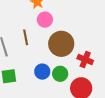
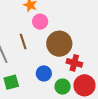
red cross: (85, 60) -> (74, 63), moved
green circle: (60, 74) -> (63, 87), moved

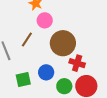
brown line: (23, 42) -> (27, 40), turned 49
green square: (11, 82) -> (23, 80), moved

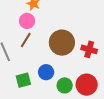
pink circle: (45, 20) -> (27, 21), moved
red cross: (77, 63) -> (89, 49), moved

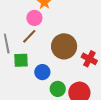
green square: (23, 80) -> (21, 60), moved

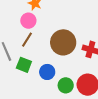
green square: (21, 60) -> (24, 65), turned 35

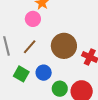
brown line: (27, 40) -> (30, 47), moved
green square: (24, 65) -> (21, 74), moved

